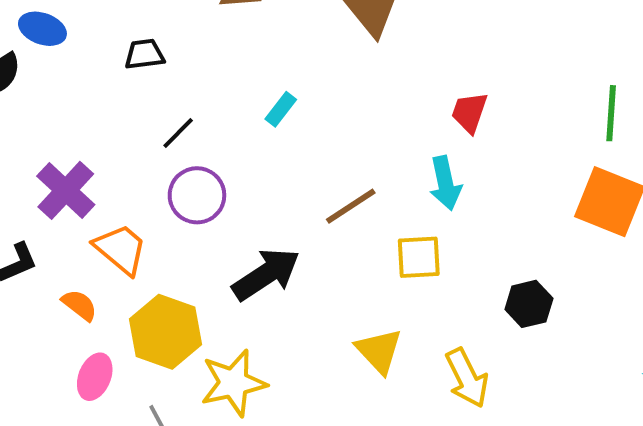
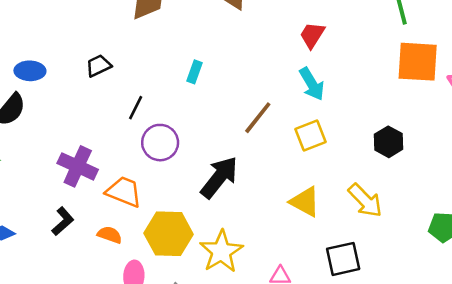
red trapezoid: (469, 112) -> (312, 35), turned 32

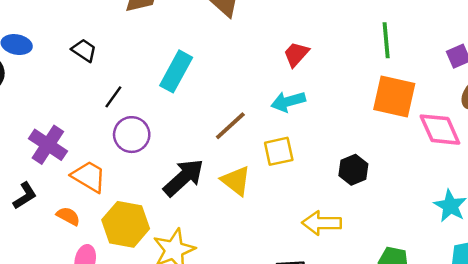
black trapezoid: (99, 66) -> (84, 50), turned 50
cyan rectangle: (194, 72) -> (176, 71), size x1.8
cyan arrow: (312, 84) -> (288, 102), turned 96
yellow arrow: (365, 200) -> (322, 223), turned 126
yellow triangle: (305, 202) -> (236, 181), moved

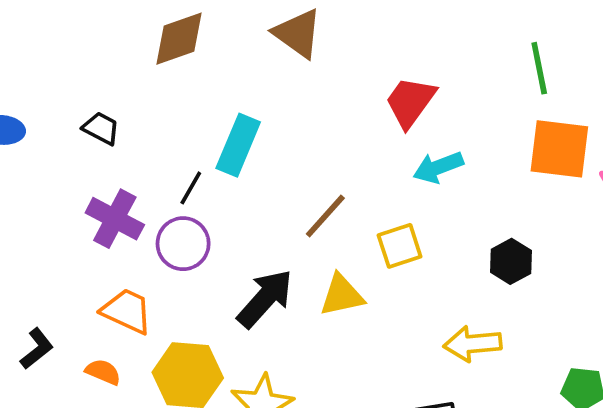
red trapezoid: (296, 54) -> (410, 102), size x1.4
black line: (113, 97) -> (191, 188), moved
cyan arrow: (288, 102) -> (438, 167), moved
purple cross: (48, 145) -> (115, 219), moved
yellow triangle: (236, 181) -> (342, 295), turned -44

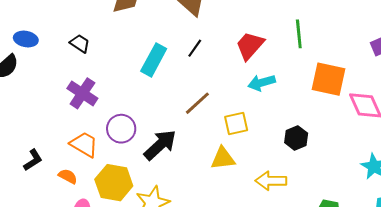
green line: (539, 68) -> (299, 34), moved
black line: (191, 188) -> (195, 48), moved
purple circle: (183, 244) -> (121, 129), moved
yellow triangle: (342, 295) -> (223, 158), moved

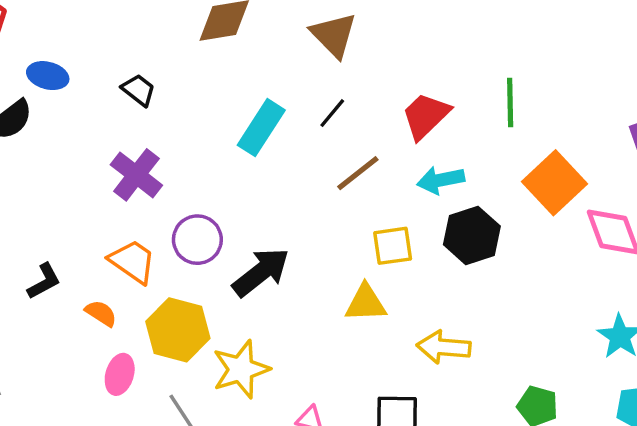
orange square: (329, 79) -> (555, 183), turned 30
brown line: (197, 103) -> (358, 173), moved
black hexagon: (296, 138) -> (472, 235), moved, size x1.4

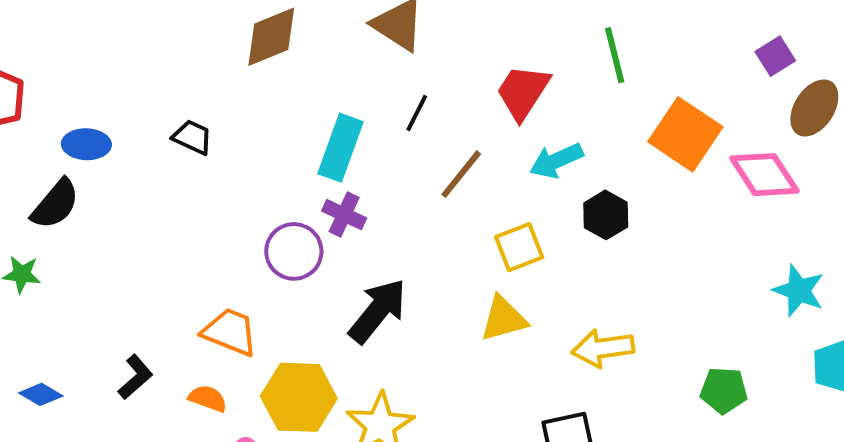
purple cross: (136, 175) -> (344, 215), moved, size x0.7
black hexagon: (472, 235) -> (606, 215), size x0.7
purple circle: (197, 240) -> (294, 251), moved

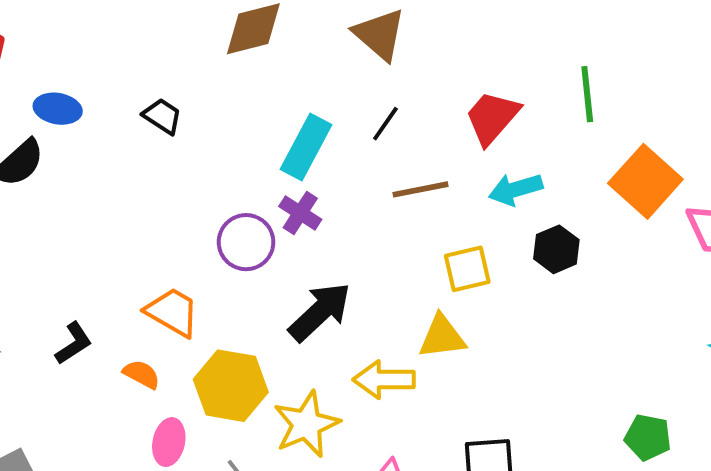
brown line: (461, 174) -> (420, 189), turned 32
yellow arrow: (603, 348) -> (384, 380), moved

